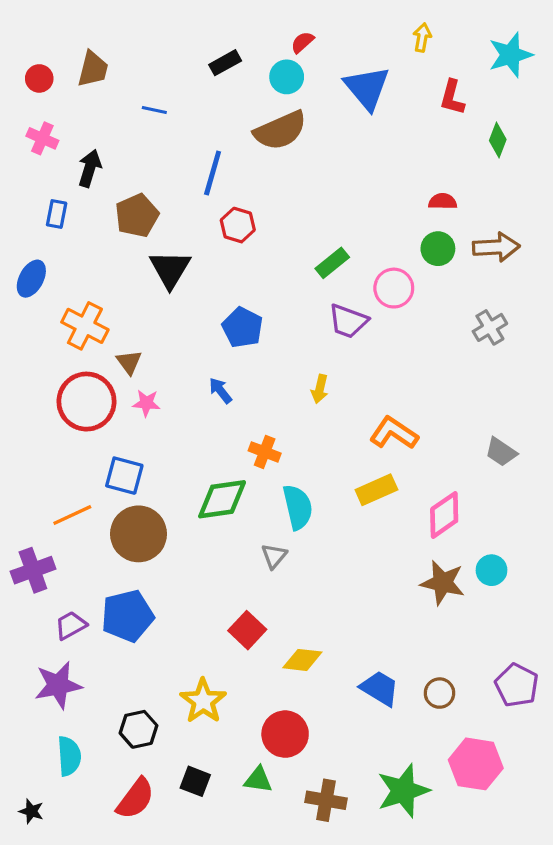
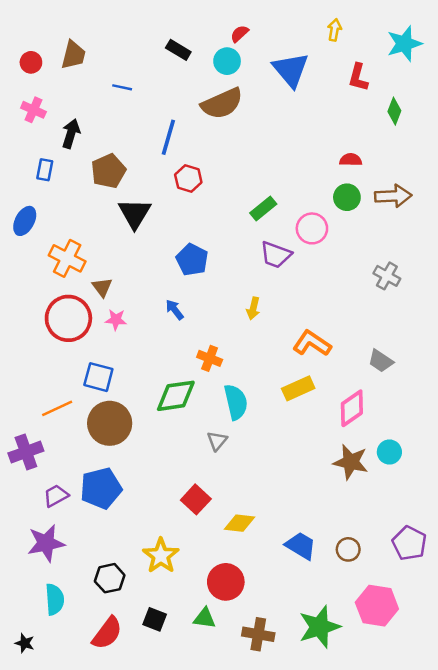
black rectangle: (225, 63) -> (178, 50), turned 60
gray cross: (490, 327) -> (387, 276), moved, turned -30
gray trapezoid: (501, 452) -> (381, 361), moved

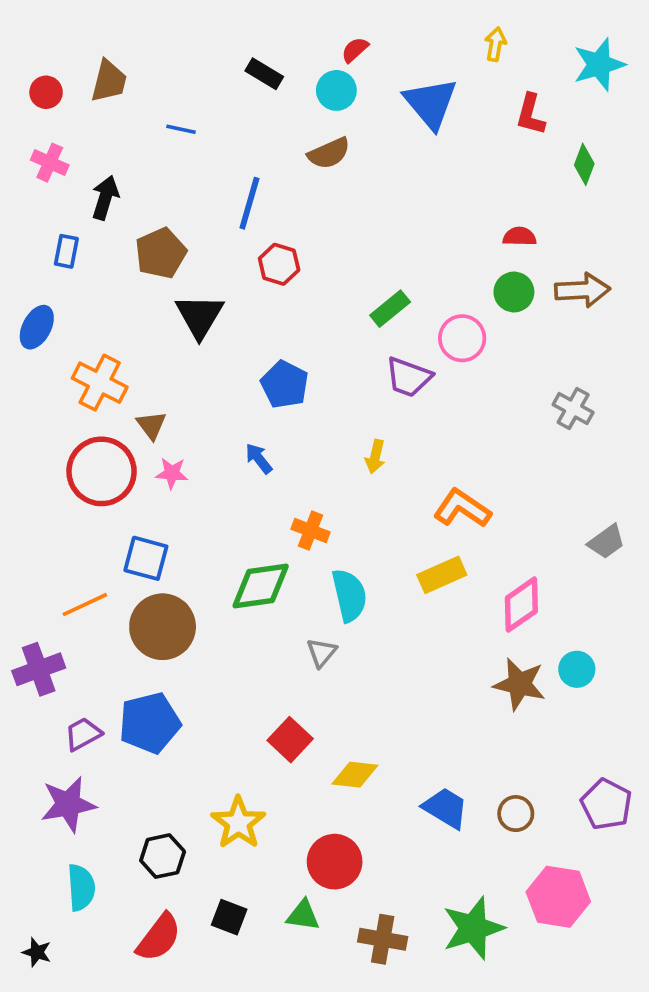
brown semicircle: (222, 104) -> (329, 153), size x0.7
gray trapezoid: (381, 361) -> (606, 542), moved, turned -70

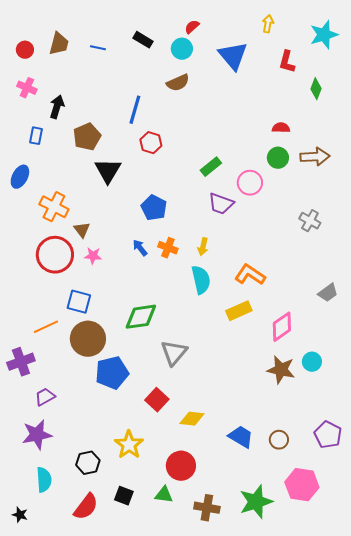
blue line: (181, 129) -> (98, 48), moved
orange cross: (311, 531) -> (168, 248), moved
cyan semicircle: (349, 595) -> (201, 280), moved
gray triangle: (322, 653) -> (174, 353), size x1.6
blue pentagon: (150, 723) -> (112, 373), moved

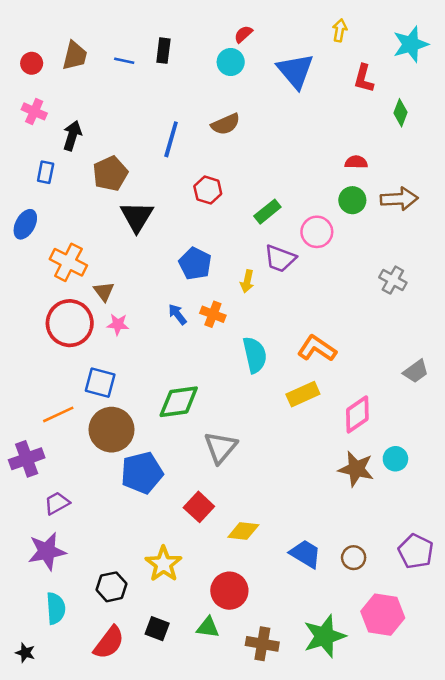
black rectangle: (143, 40) -> (163, 51), moved, turned 66
brown semicircle: (178, 83) -> (226, 124), moved
red hexagon: (151, 143) -> (208, 190), moved
yellow arrow: (203, 247) -> (247, 281), moved

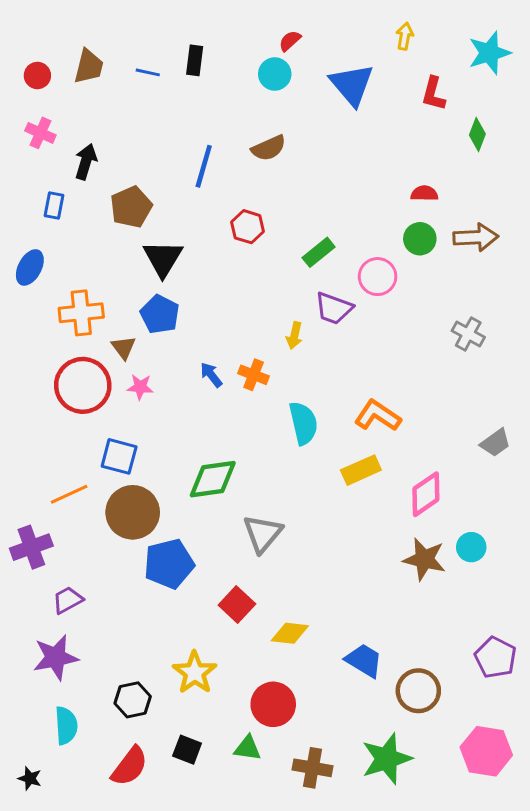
orange cross: (68, 262) -> (81, 313), turned -33
blue pentagon: (195, 264) -> (160, 314), moved
brown circle: (354, 558) -> (418, 691), moved, size x1.5
pink hexagon: (383, 615) -> (486, 751), moved

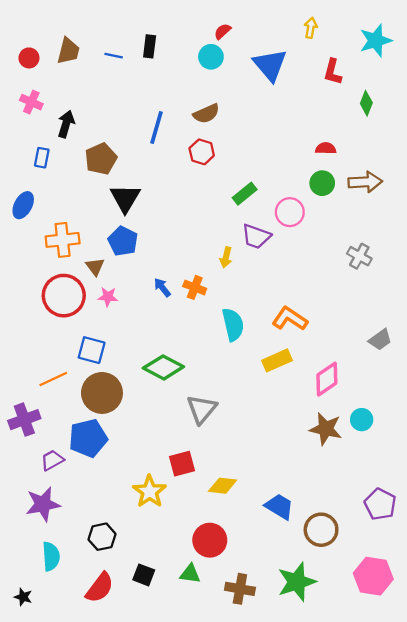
red hexagon: (248, 227) -> (202, 152), moved
green diamond: (213, 479) -> (163, 367), turned 36
blue pentagon: (169, 564) -> (88, 438), moved
red square: (237, 605) -> (182, 464), turned 32
yellow star: (195, 673) -> (150, 491), moved

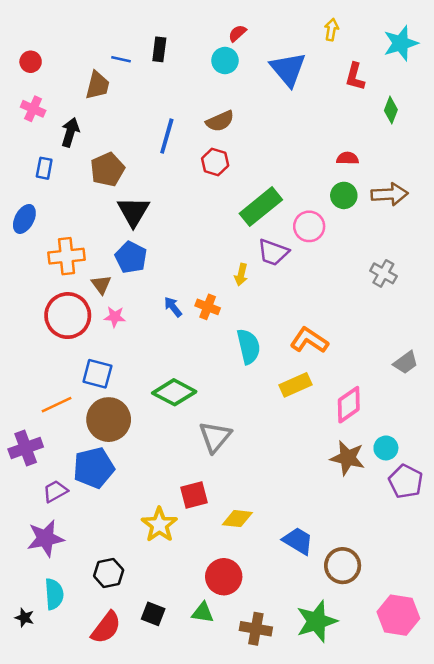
brown trapezoid: (68, 51) -> (97, 85), moved
green rectangle: (245, 194) -> (261, 207), size x1.6
purple pentagon: (380, 504) -> (406, 481), moved
black star: (23, 597) -> (24, 618), moved

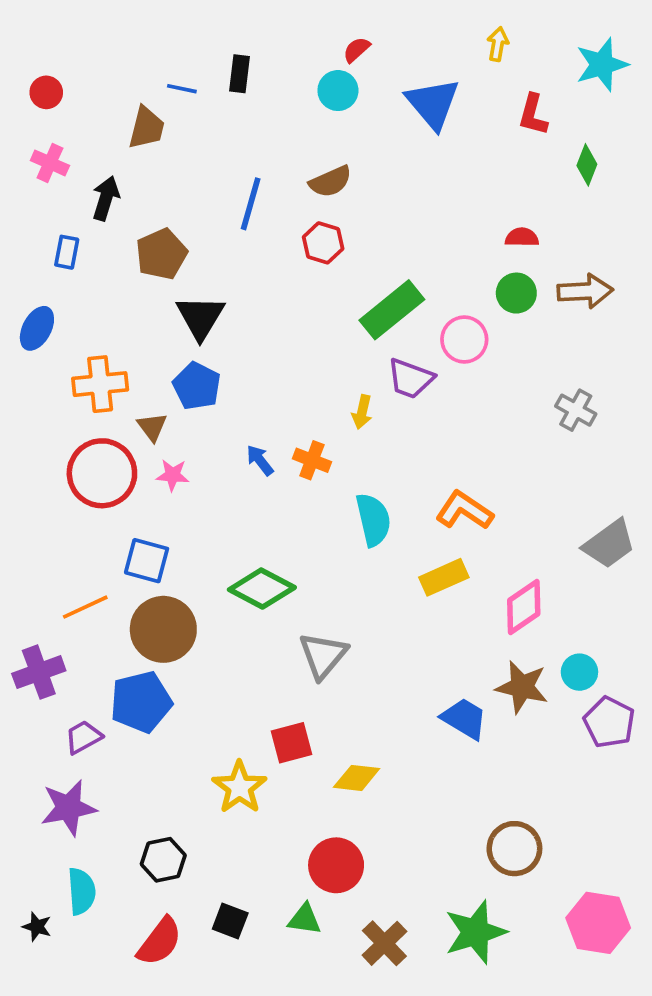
gray trapezoid: (406, 363) -> (609, 544), size x1.4
blue trapezoid: (298, 541) -> (464, 719), moved
brown cross: (256, 629) -> (384, 943), turned 36

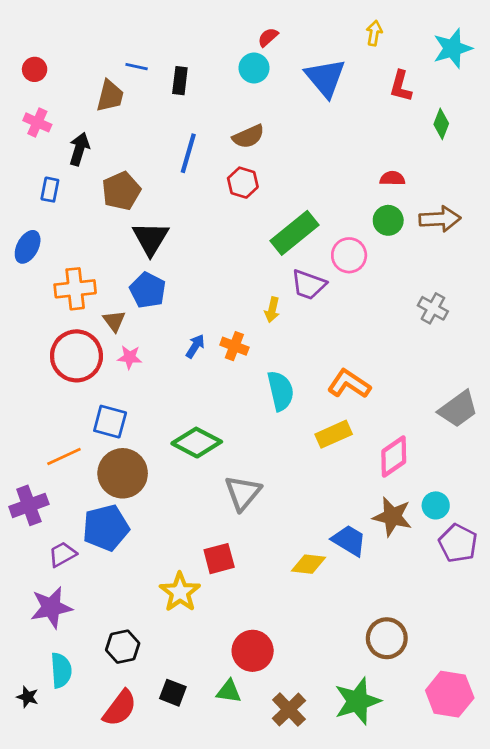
black rectangle: (239, 74) -> (180, 81), moved
blue arrow: (260, 460) -> (195, 346), turned 70
yellow diamond: (357, 778) -> (308, 564), moved

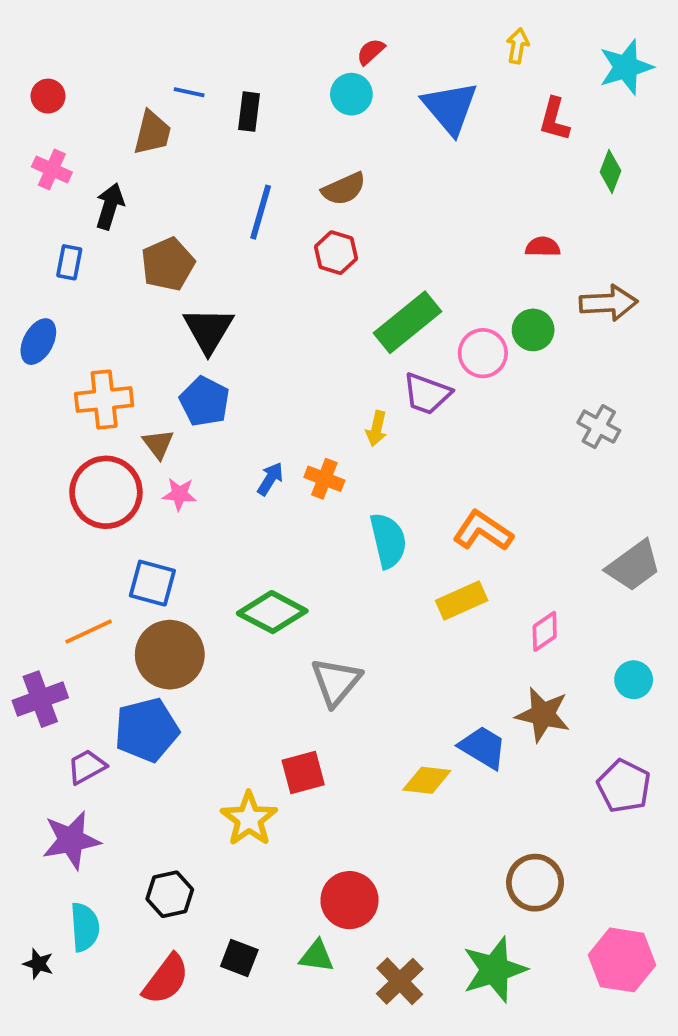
green circle: (388, 220) -> (533, 330), moved
pink diamond: (394, 457) -> (545, 631), size x0.7
cyan circle: (436, 505) -> (634, 680), moved
purple pentagon: (458, 543) -> (624, 786), moved

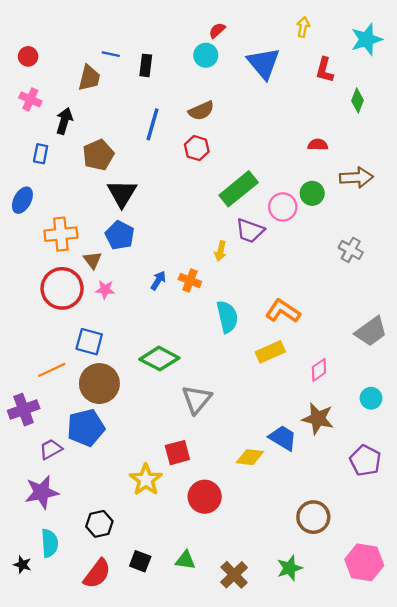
red circle: (349, 900) -> (205, 497), moved
green star: (494, 970) -> (290, 568), size x0.7

